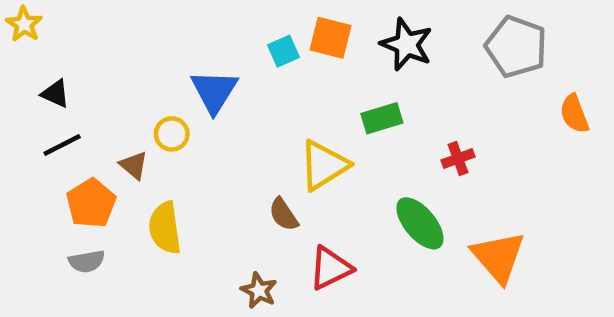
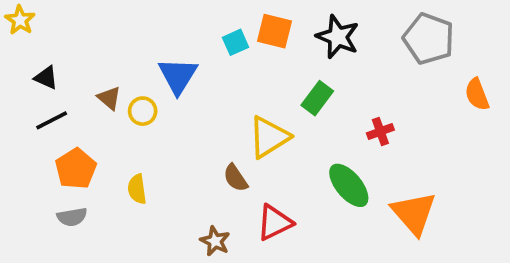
green rectangle: (382, 118) -> (317, 98), turned -36
brown triangle: (134, 165) -> (109, 98), moved
yellow semicircle: (165, 228) -> (137, 189), size x0.7

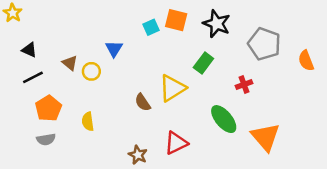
gray pentagon: (429, 39) -> (264, 44), moved
blue triangle: (178, 76) -> (114, 49), size x0.7
brown semicircle: (235, 178) -> (143, 102), moved

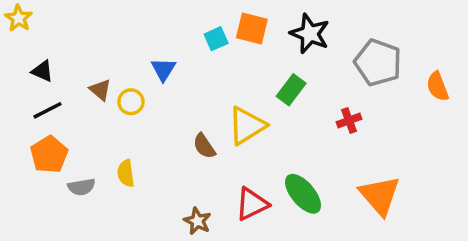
orange pentagon: (48, 108) -> (49, 155), moved
green ellipse: (224, 119) -> (303, 194), moved
gray semicircle: (46, 139) -> (82, 187), moved

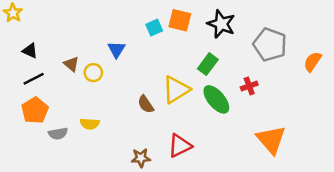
orange semicircle: (438, 86) -> (313, 62), turned 55
yellow semicircle: (126, 173) -> (90, 124), turned -78
green ellipse: (303, 194) -> (216, 99), moved
brown star: (197, 221) -> (141, 158), turned -30

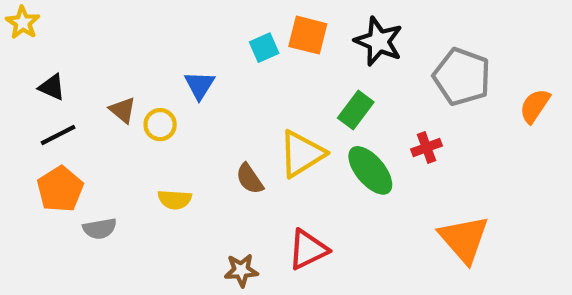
yellow semicircle: (90, 124) -> (175, 200), moved

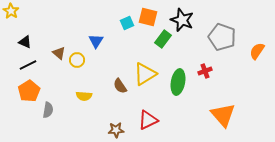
green rectangle: (356, 110) -> (163, 39), moved
green ellipse: (370, 170) -> (178, 82), turned 50
gray semicircle: (100, 229) -> (48, 110), turned -70

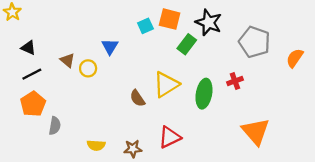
yellow semicircle: (84, 96) -> (96, 145), moved

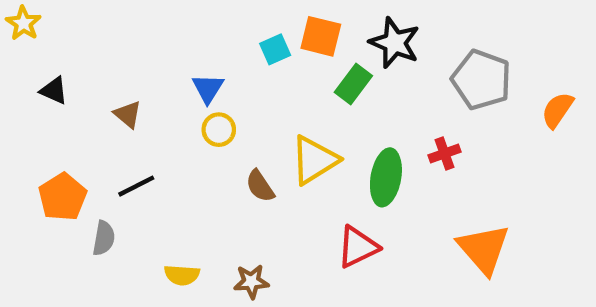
yellow circle: (88, 68) -> (219, 130), moved
black line: (32, 74) -> (136, 186), moved
red triangle: (170, 137) -> (358, 247), moved

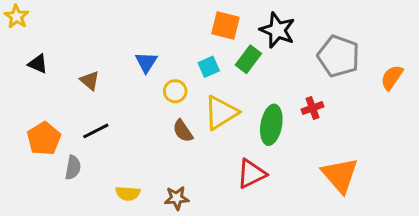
cyan square: (275, 49) -> (209, 67), moved
yellow circle: (219, 130) -> (175, 91), moved

